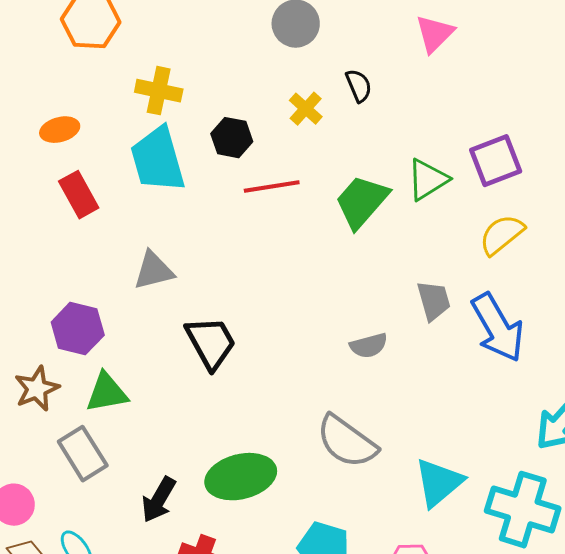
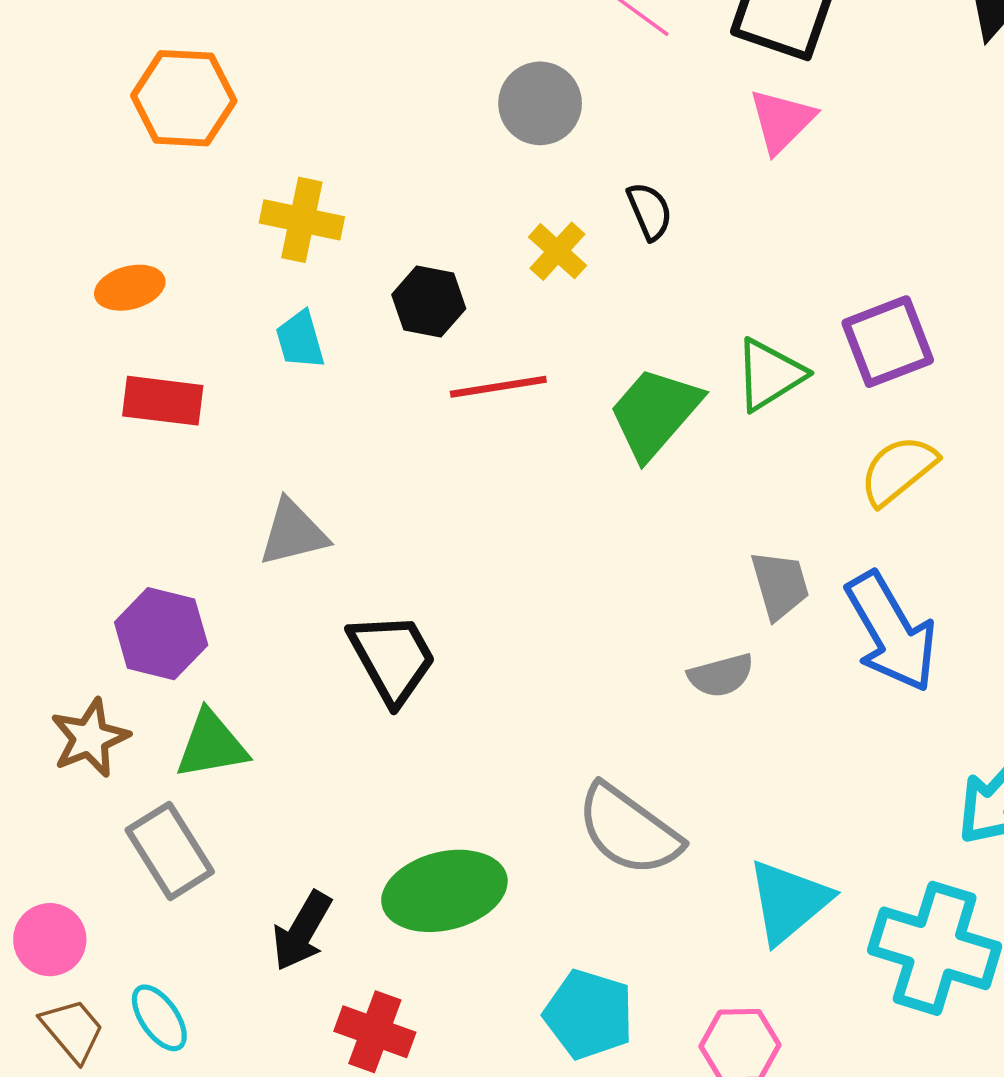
cyan trapezoid: (158, 160) -> (300, 340), size x0.5
red rectangle: (79, 195) -> (163, 401), turned -54
gray semicircle: (369, 346) -> (721, 675), moved

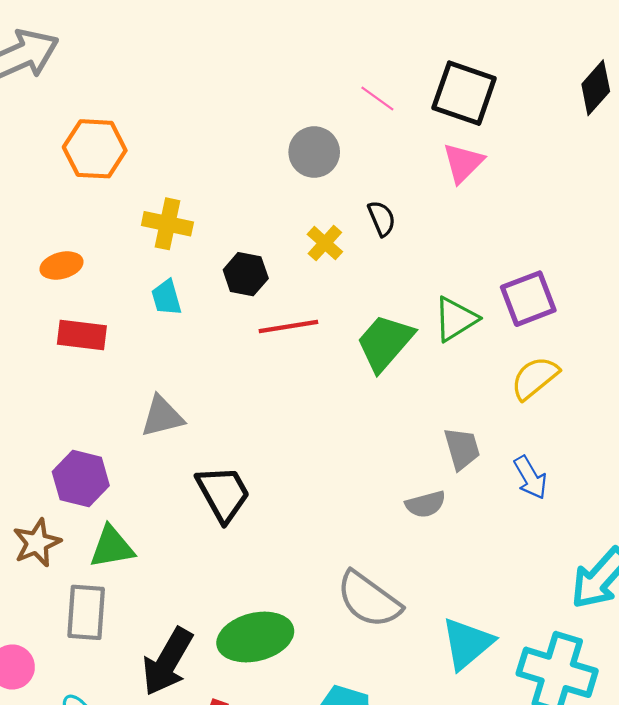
blue arrow: (891, 632) -> (530, 477), size x0.6
gray rectangle: (170, 851) -> (86, 612), turned 36
black arrow: (302, 931) -> (167, 662), size x1.4

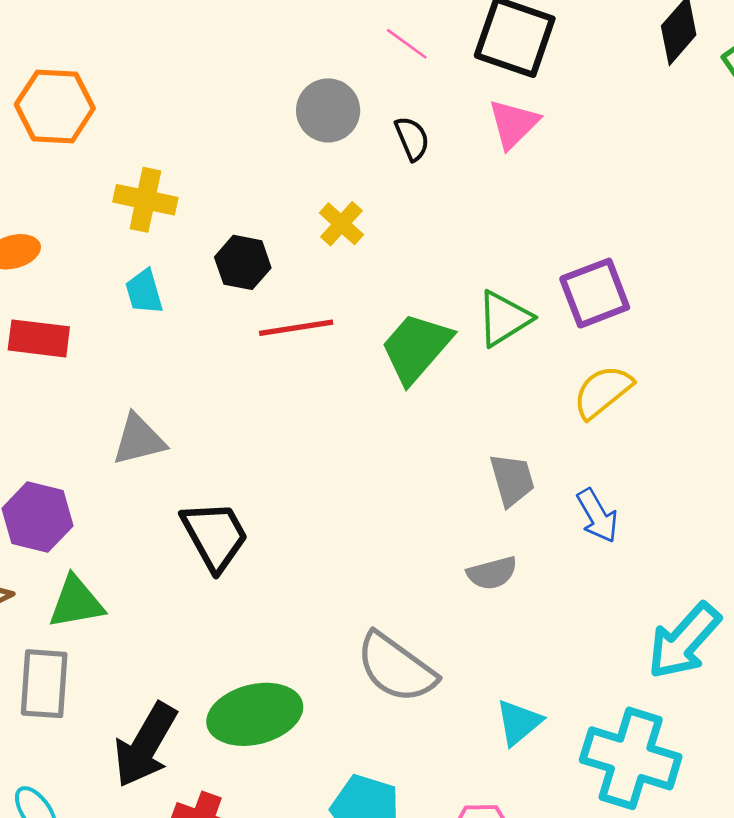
black semicircle: (382, 218) -> (412, 138), moved
gray semicircle: (426, 504) -> (492, 573), moved
cyan triangle: (467, 643) -> (519, 722), size x0.7

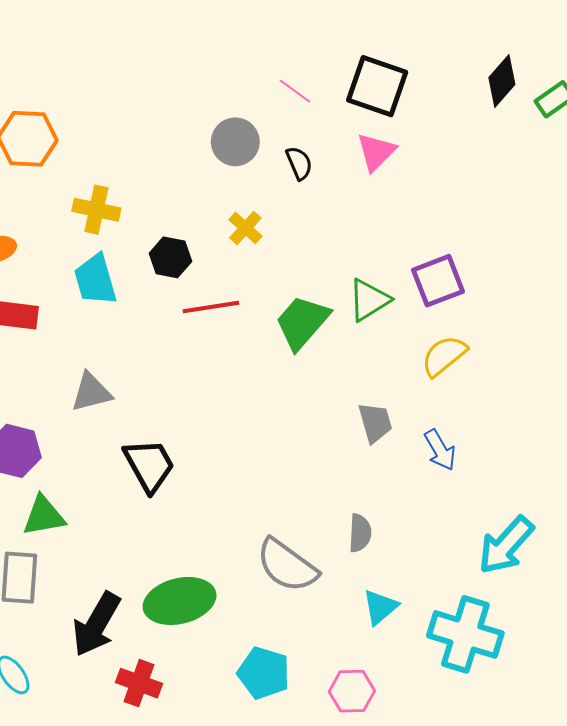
cyan trapezoid: (144, 292) -> (95, 280), size x1.5
gray semicircle: (492, 573) -> (360, 533), moved, turned -72

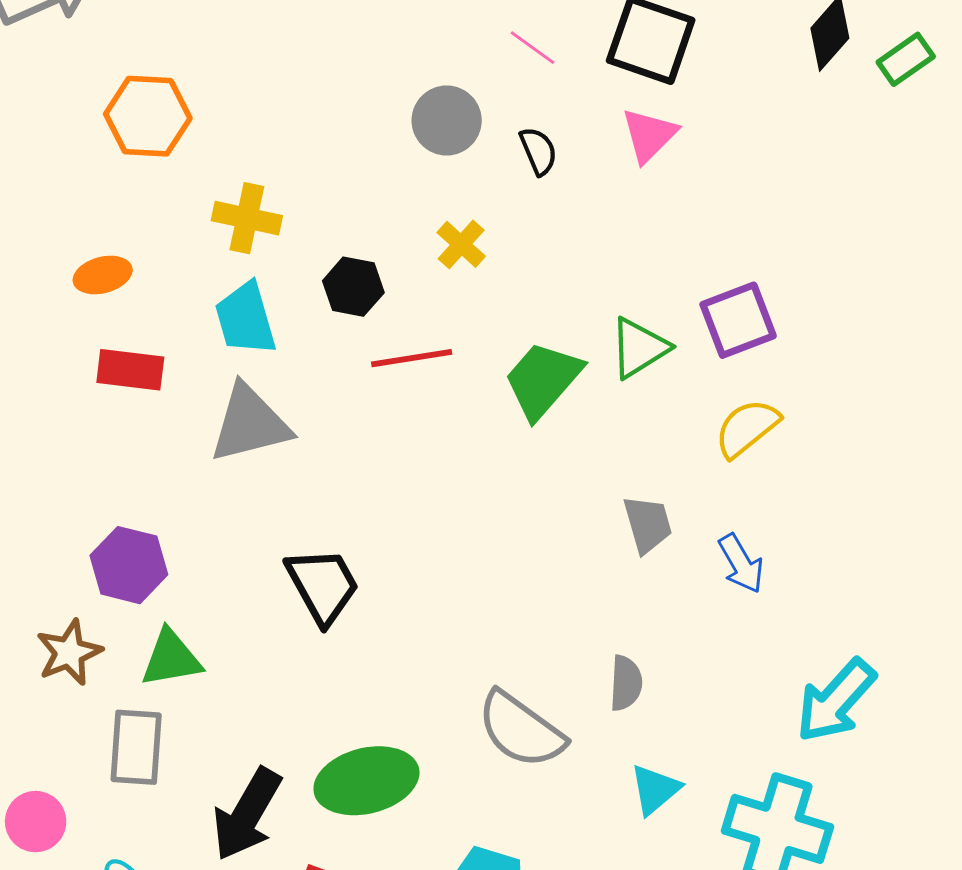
gray triangle: (91, 392) -> (250, 424), moved, size x1.4

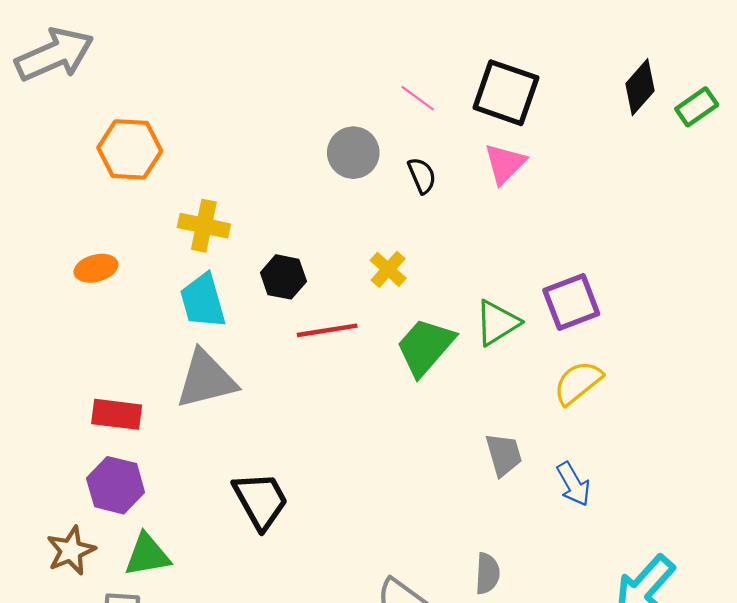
yellow cross: (461, 244) -> (388, 269), moved
red rectangle: (130, 370) -> (117, 414), moved

